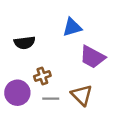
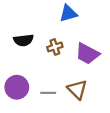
blue triangle: (72, 27) -> (68, 13), moved
brown cross: (42, 76) -> (55, 47), moved

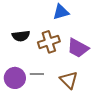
brown cross: (55, 47) -> (49, 42), size x1.5
gray line: (48, 93) -> (37, 74), moved

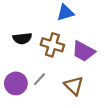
brown cross: (49, 42) -> (52, 45), turned 35
gray line: (37, 74) -> (39, 79), turned -48

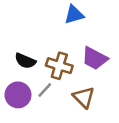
black semicircle: (22, 38) -> (25, 61), moved, turned 30
brown cross: (52, 45) -> (59, 66), moved

